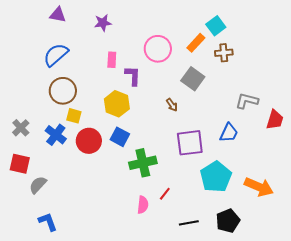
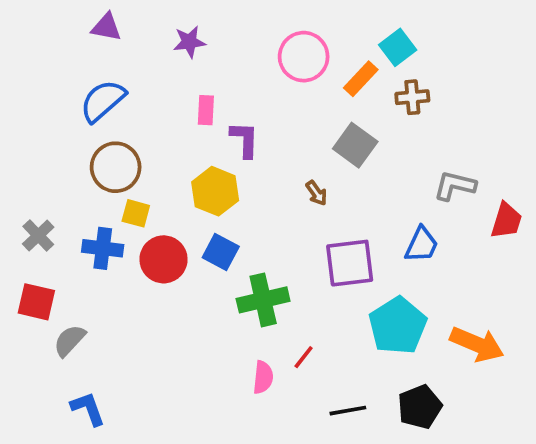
pink circle: (158, 49) -> (304, 57), moved
blue cross: (56, 135) -> (103, 248), turned -30

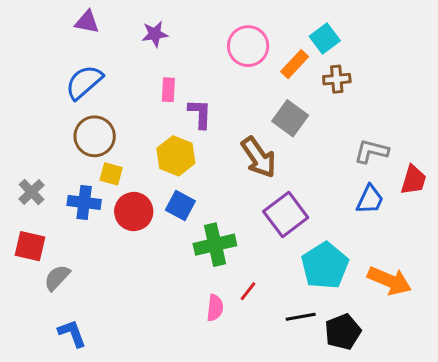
brown arrow: (316, 193) -> (259, 157), size x2.0
blue trapezoid: (422, 245) -> (370, 199), moved
purple square: (350, 263) -> (286, 215), turned -30
black line: (348, 411) -> (301, 317), moved

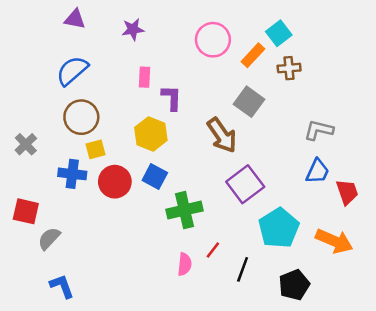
yellow square: (111, 174) -> (95, 149), turned -30
red trapezoid: (413, 180) -> (347, 192), moved, turned -36
gray cross: (31, 192) -> (26, 144), moved
black line: (301, 317) -> (243, 269), moved, turned -60

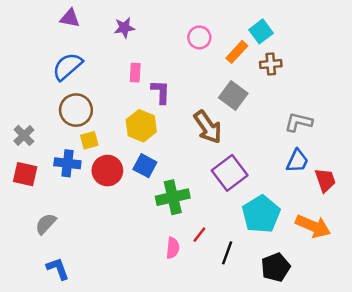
pink circle: (213, 40) -> (199, 37), size x0.7
red square: (26, 211) -> (25, 174), moved

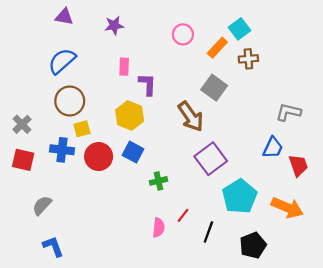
gray L-shape: (299, 122) -> (288, 112), moved
green cross: (173, 197) -> (159, 181), size x0.6

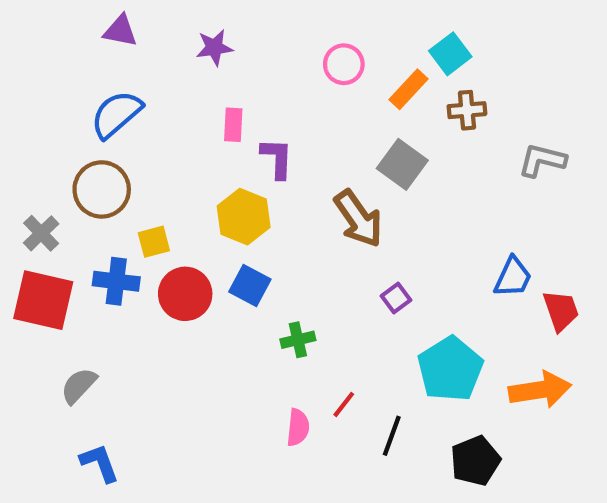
brown circle: (70, 101) -> (102, 189), moved
gray L-shape: (288, 112) -> (542, 160), moved
purple square: (211, 159) -> (396, 298), size x0.5
red square: (23, 160) -> (43, 300), size x1.4
orange arrow: (287, 208) -> (540, 390), turned -32

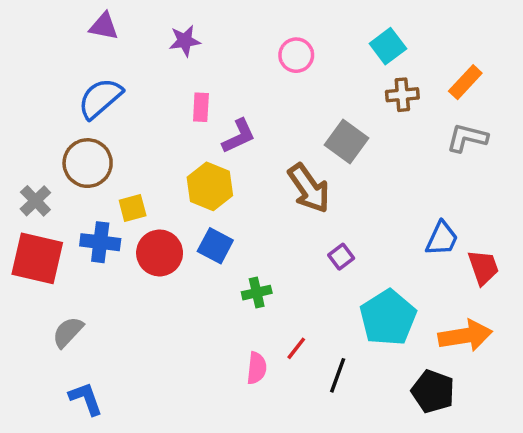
orange rectangle: (409, 89) -> (465, 82), moved
purple L-shape: (277, 158) -> (239, 136), turned 63
black pentagon: (475, 461) -> (433, 391), moved, turned -30

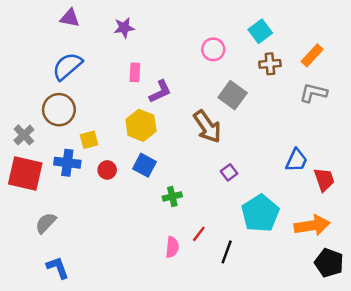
pink circle: (296, 55) -> (213, 49), moved
red circle: (160, 253) -> (107, 170), size x0.6
black pentagon: (433, 391) -> (329, 263), moved

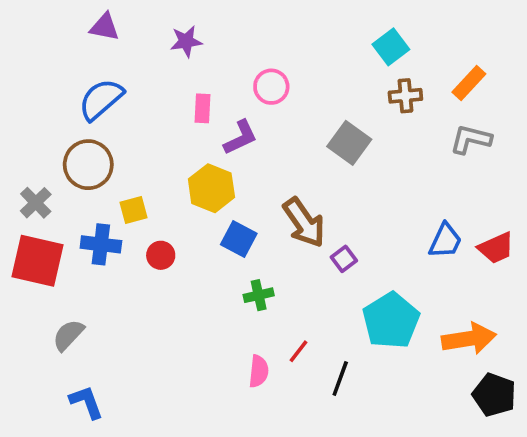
pink circle: (213, 49) -> (271, 87), moved
brown arrow: (207, 127) -> (304, 223), moved
blue square: (145, 165) -> (239, 239), moved
red trapezoid: (324, 180) -> (496, 248), moved, turned 85

